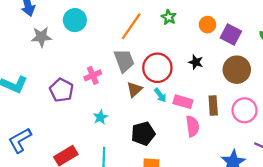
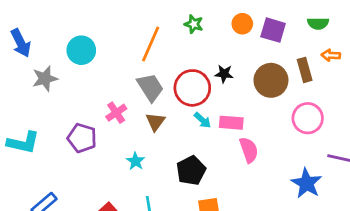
black star: (196, 62) -> (224, 74), moved
brown circle: (237, 70) -> (271, 80), moved
brown triangle: (135, 89) -> (155, 122), moved
brown rectangle: (213, 105) -> (305, 70), moved

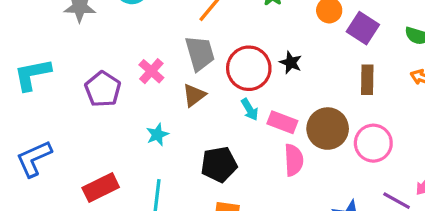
brown rectangle: (305, 70) -> (367, 80), moved
brown circle: (271, 80) -> (328, 129), moved
pink cross: (116, 113) -> (151, 71), turned -30
cyan L-shape: (23, 143) -> (32, 74), turned 140

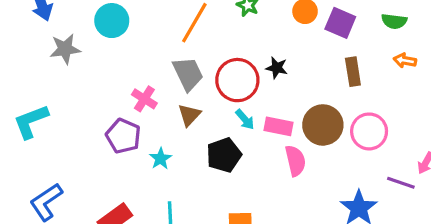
purple pentagon: (103, 89) -> (123, 136), moved
black pentagon: (219, 164) -> (224, 155), moved

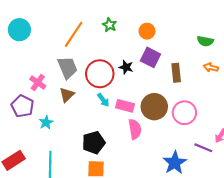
purple square: (340, 23) -> (150, 57), moved
black pentagon: (224, 155) -> (94, 143), moved

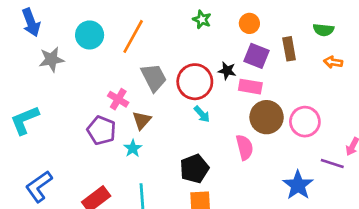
orange line: (74, 34) -> (133, 36), moved
brown rectangle: (176, 73) -> (289, 49), moved
brown triangle: (67, 95) -> (142, 120), moved
pink rectangle: (125, 106) -> (250, 87), moved

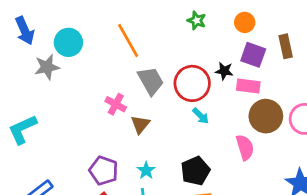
cyan circle: (90, 35) -> (68, 42), moved
orange line: (133, 36) -> (128, 41), turned -56
purple pentagon: (101, 130) -> (104, 171), moved
cyan star: (133, 148) -> (146, 170), moved

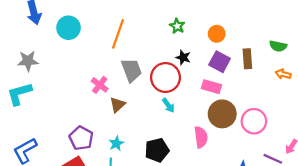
orange line: (128, 41) -> (118, 34), turned 40
gray star: (47, 67) -> (28, 61), moved
black star: (224, 71) -> (183, 57), moved

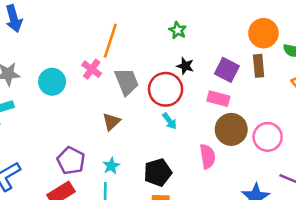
cyan circle: (69, 28) -> (52, 82), moved
orange circle: (217, 34) -> (263, 33), moved, size x1.5
pink cross: (100, 85) -> (92, 69), moved

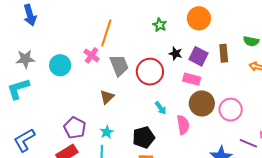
orange circle: (263, 33) -> (199, 18), moved
black star: (185, 66) -> (176, 53), moved
cyan arrow: (170, 121) -> (161, 108), moved

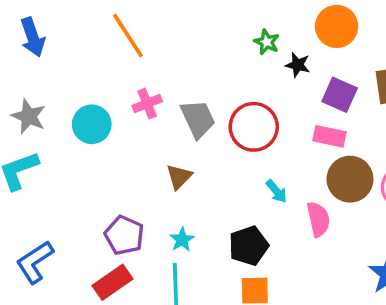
orange line: (106, 33) -> (128, 35), moved, turned -48
black star: (176, 53) -> (298, 65), moved
pink cross: (91, 55) -> (147, 104), turned 35
gray star: (25, 59) -> (29, 116), turned 30

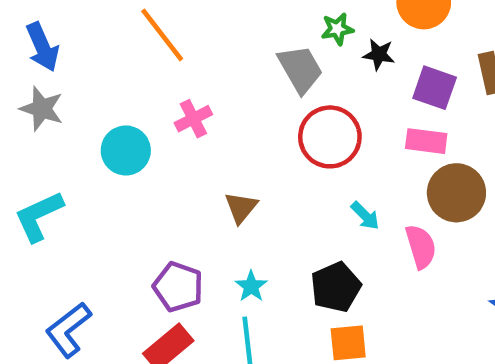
green star: (267, 42) -> (337, 29), turned -30
gray star: (29, 116) -> (42, 109), moved
gray trapezoid: (198, 119) -> (300, 69), moved

